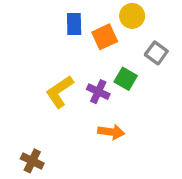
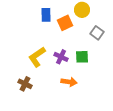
green square: (126, 79) -> (82, 57), moved, turned -32
brown cross: (32, 161) -> (25, 84), moved

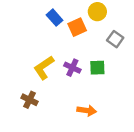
blue rectangle: (46, 15) -> (54, 18), turned -40
orange arrow: (69, 82) -> (87, 110), moved

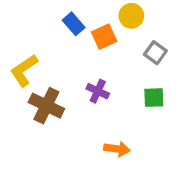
yellow L-shape: (44, 68) -> (24, 70), moved
green square: (97, 68) -> (154, 98), moved
brown cross: (29, 100) -> (46, 106), moved, size x1.5

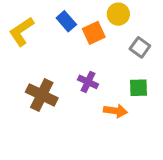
yellow L-shape: (24, 70) -> (22, 31), moved
orange arrow: (117, 149) -> (115, 111), moved

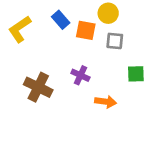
orange square: (94, 33) -> (86, 30), turned 36
gray square: (140, 47) -> (115, 41), moved, turned -30
green square: (139, 88) -> (136, 74), moved

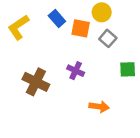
gray square: (115, 41) -> (108, 38), turned 35
orange arrow: (106, 102) -> (99, 107), moved

